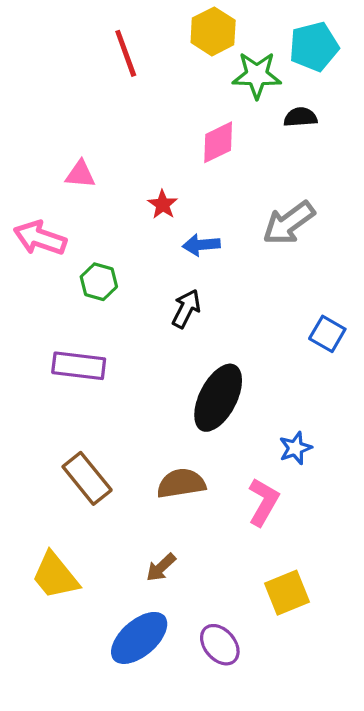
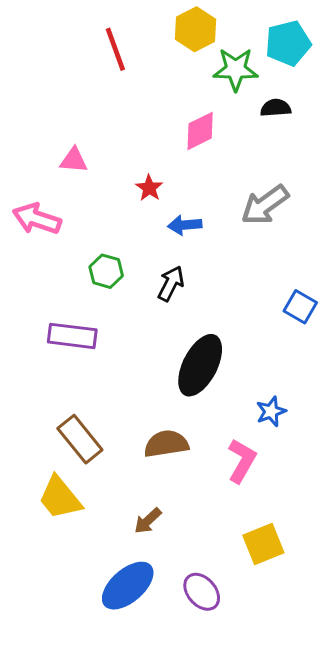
green hexagon: (99, 282) -> (106, 271), moved
yellow trapezoid: (55, 576) -> (60, 498), moved

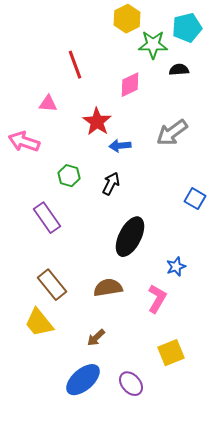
red line: (115, 49) -> (75, 65), moved
red star: (149, 188) -> (97, 122), size x1.6
purple rectangle: (72, 336) -> (47, 218), turned 48

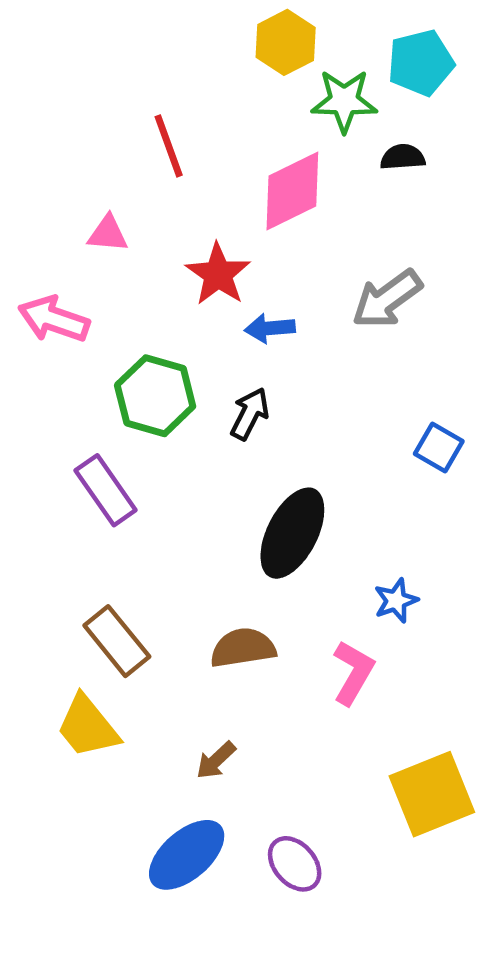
pink diamond: (130, 85) -> (292, 191), size x1.4
green hexagon: (69, 176) -> (155, 396), size x1.6
yellow square: (171, 353) -> (432, 794), moved, size x1.4

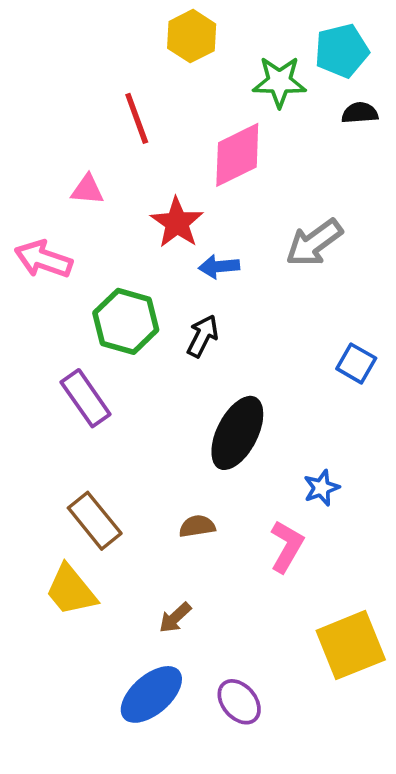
yellow hexagon: (286, 42) -> (192, 36), moved
black semicircle: (403, 157) -> (360, 113), moved
brown semicircle: (243, 648) -> (197, 526), size x0.7

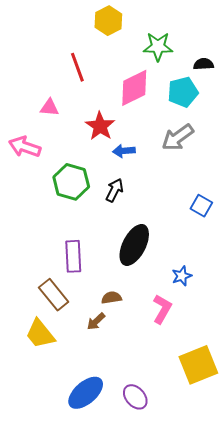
cyan pentagon: (342, 51) -> (183, 92), moved
purple rectangle: (86, 398) -> (73, 256), moved, turned 32
brown arrow: (175, 618) -> (96, 321), moved

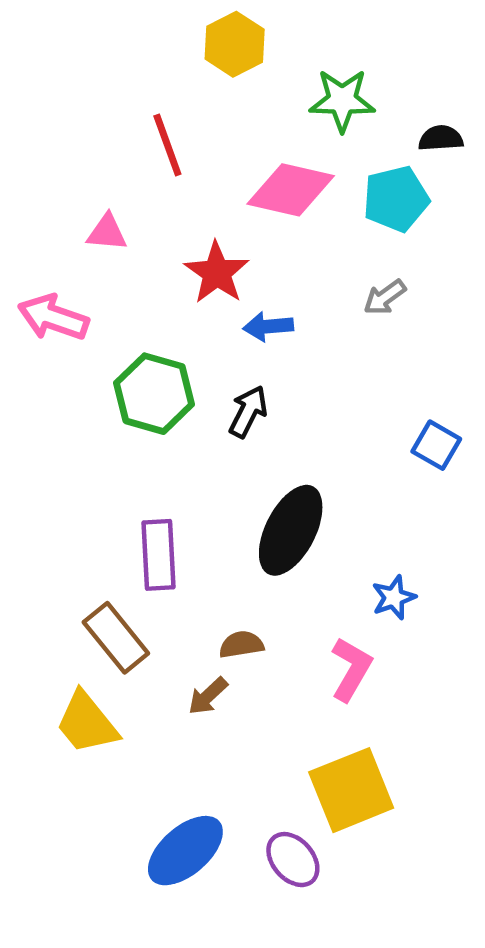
pink diamond: (134, 88) -> (291, 190), turned 39
gray arrow: (178, 137) -> (385, 297), size x0.6
yellow square: (198, 365) -> (351, 790), moved

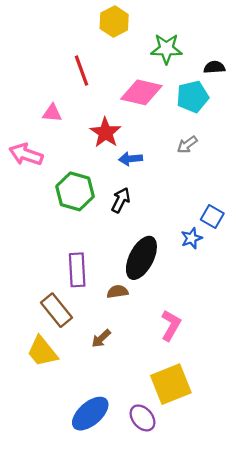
blue star: (394, 597) -> (192, 238), moved
brown semicircle: (241, 644) -> (117, 292), moved

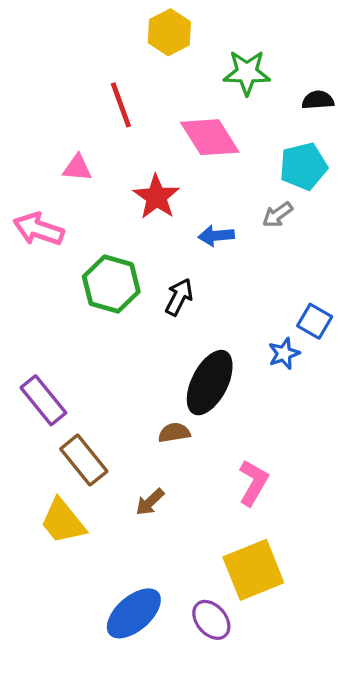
pink diamond: (141, 92) -> (210, 137), turned 45
cyan pentagon: (193, 97) -> (303, 166), moved
blue arrow: (131, 159) -> (216, 236), moved
purple rectangle: (77, 270) -> (43, 400), moved, turned -36

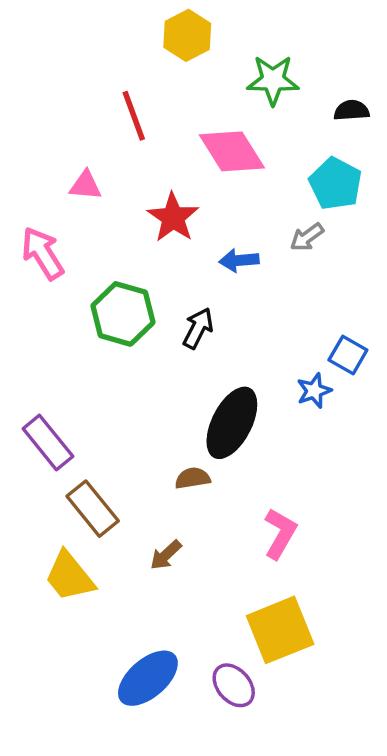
cyan pentagon: (303, 166) -> (335, 184), turned -30
pink arrow: (39, 229) -> (43, 253), turned 39

